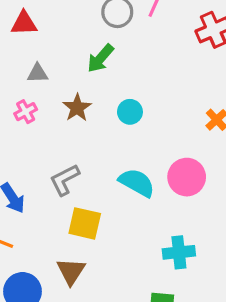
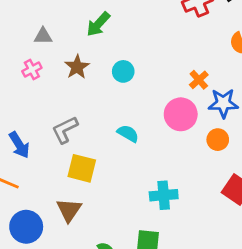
pink circle: (187, 177) -> (181, 114), moved
cyan semicircle: (137, 183) -> (128, 133), size x0.7

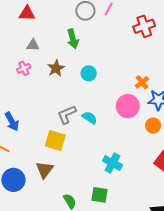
green arrow: (98, 24) -> (73, 39), turned -60
gray L-shape: (65, 130) -> (67, 115), moved
cyan cross: (164, 195) -> (112, 163), turned 30

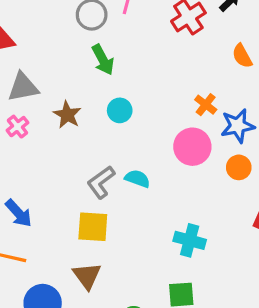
green arrow: (73, 39) -> (103, 60), moved
gray triangle: (33, 45) -> (23, 87), size x1.5

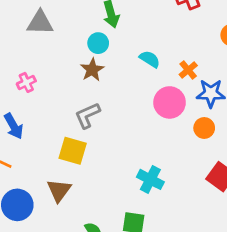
cyan circle: (120, 110) -> (98, 43), moved
brown star: (67, 115) -> (92, 70), moved
pink cross: (17, 127) -> (26, 82), moved
cyan semicircle: (137, 179) -> (150, 59), moved

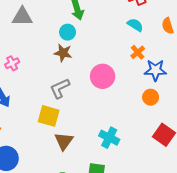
cyan semicircle: (150, 59) -> (135, 25), moved
brown star: (92, 70) -> (63, 53), turned -30
pink circle: (170, 102) -> (103, 76), moved
brown triangle: (59, 190) -> (64, 141), moved

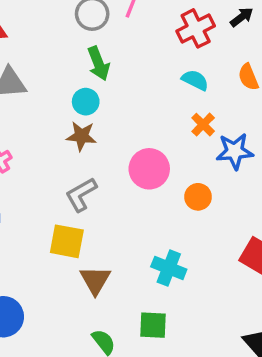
orange circle: (151, 97) -> (198, 197), moved

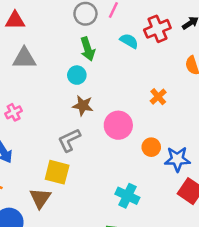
cyan semicircle: (195, 80) -> (129, 41), moved
brown star: (81, 136) -> (83, 106), moved
blue star: (235, 151) -> (177, 159), moved
brown triangle: (95, 280) -> (40, 198), moved

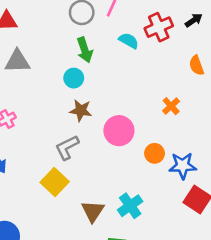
orange cross: (158, 97) -> (171, 106), moved
yellow square: (57, 172) -> (55, 182), turned 30
cyan cross: (127, 196) -> (130, 206), turned 30
brown triangle: (40, 198) -> (93, 211), moved

